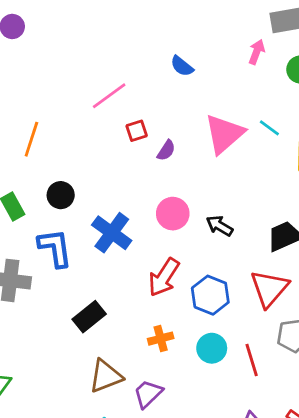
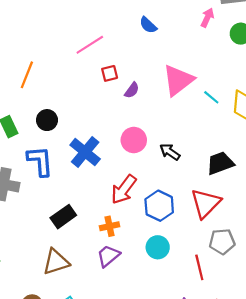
cyan line: (269, 128) -> (211, 97), moved
orange cross: (161, 339) -> (109, 226), moved
red line: (252, 360) -> (199, 267), moved
brown triangle: (106, 376) -> (56, 262), moved
purple trapezoid: (148, 394) -> (108, 256), moved

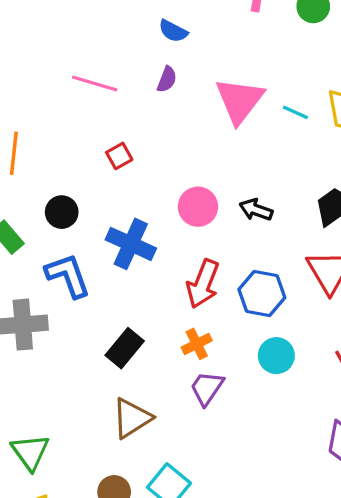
pink line: (90, 45) -> (95, 84), turned 64
red square: (110, 73) -> (119, 156), moved
purple semicircle: (132, 90) -> (167, 79), moved

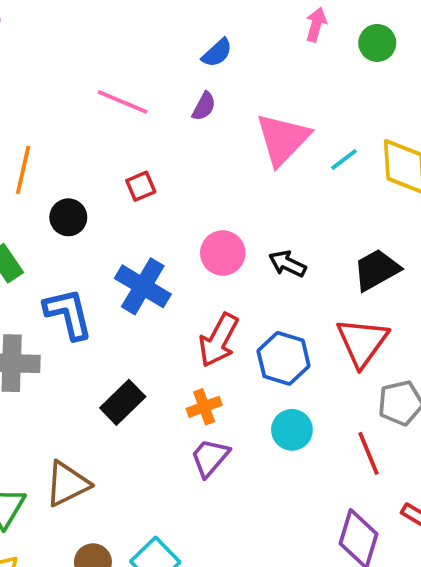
blue semicircle: (173, 31) -> (217, 53), turned -76
cyan line: (295, 112) -> (344, 160), turned -68
black circle: (62, 212) -> (68, 217), moved
brown triangle: (132, 418) -> (67, 484), moved

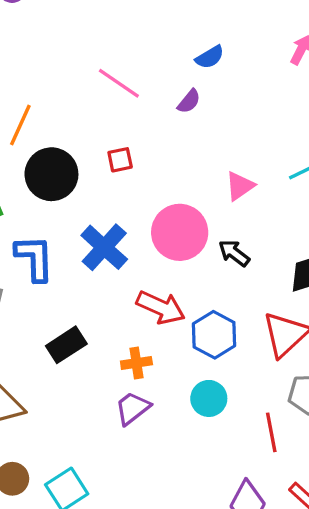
pink triangle: (283, 139) -> (240, 186), moved, size x0.6
black circle: (68, 217) -> (51, 174), size x1.6
pink circle: (223, 253) -> (180, 232), size x1.4
red arrow: (219, 340) -> (161, 307), turned -105

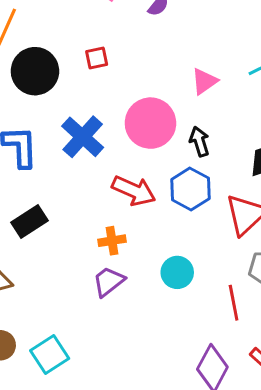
black arrow: (234, 253) -> (199, 142), turned 36
blue hexagon: (214, 335) -> (190, 189), moved
black rectangle: (66, 345) -> (29, 222), moved

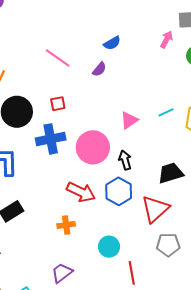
blue cross: (83, 137) -> (51, 139), moved, turned 36
purple trapezoid: (109, 281) -> (62, 273), moved
red line: (234, 303) -> (132, 273), moved

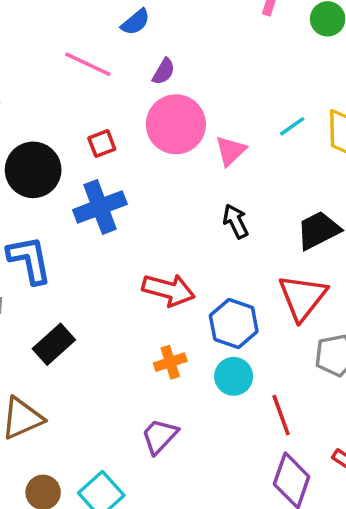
blue semicircle: (112, 43) -> (136, 22), moved
pink circle: (93, 147) -> (176, 124), moved
blue hexagon: (119, 191) -> (234, 323), moved
orange cross: (66, 225) -> (170, 362), moved

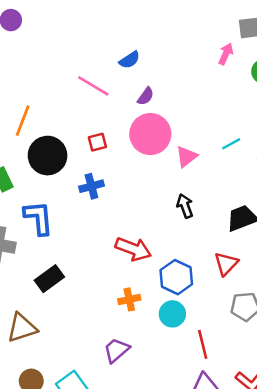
blue cross: (100, 207) -> (91, 186), size x0.7
red triangle: (302, 297) -> (226, 264), size x0.7

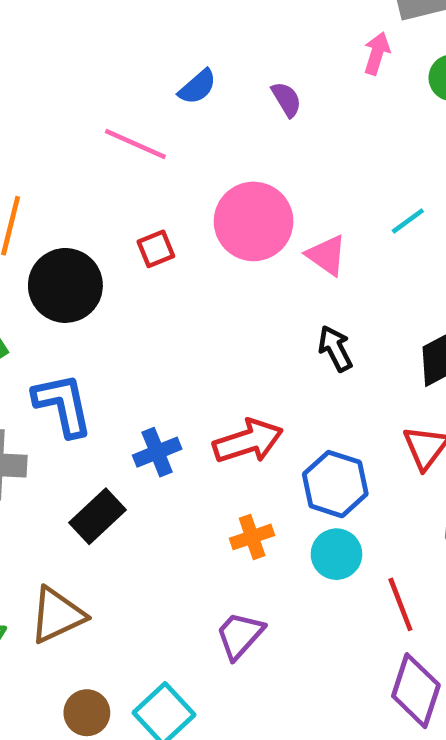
purple semicircle: (146, 96) -> (286, 99), moved, turned -60
pink triangle: (186, 156) -> (327, 255), turned -40
blue cross: (91, 186) -> (157, 452), moved
red arrow: (133, 249) -> (248, 441), turned -32

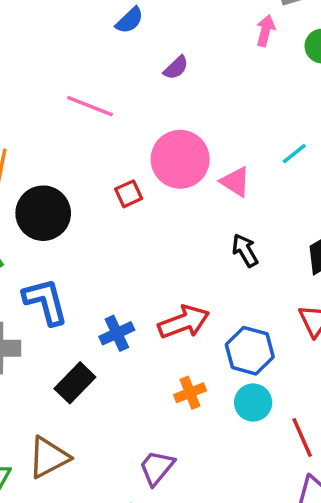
blue semicircle: (197, 87) -> (130, 20), moved
purple semicircle: (286, 99) -> (176, 68), moved, turned 80
red square: (156, 249) -> (129, 194), moved
purple trapezoid: (240, 635) -> (157, 468), moved

